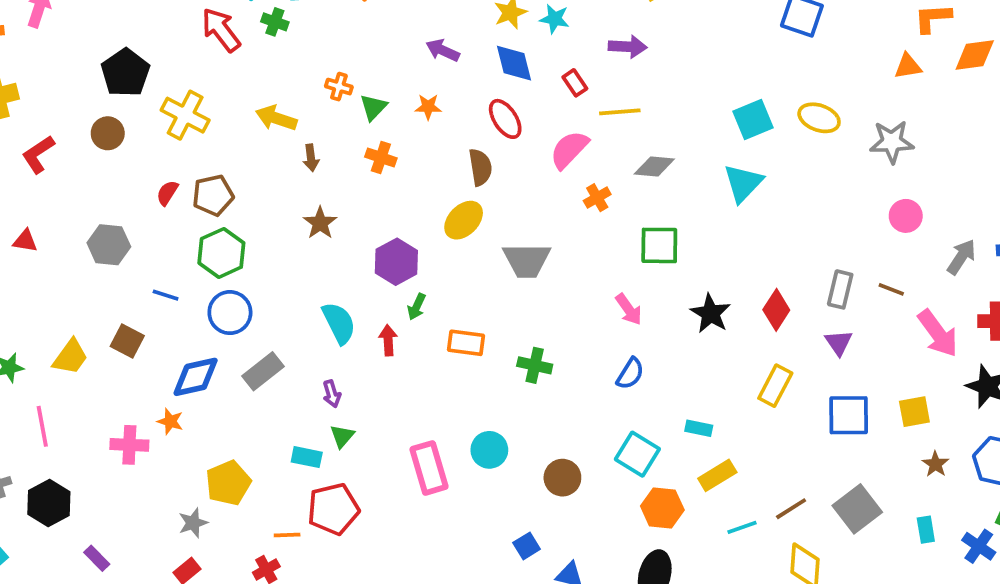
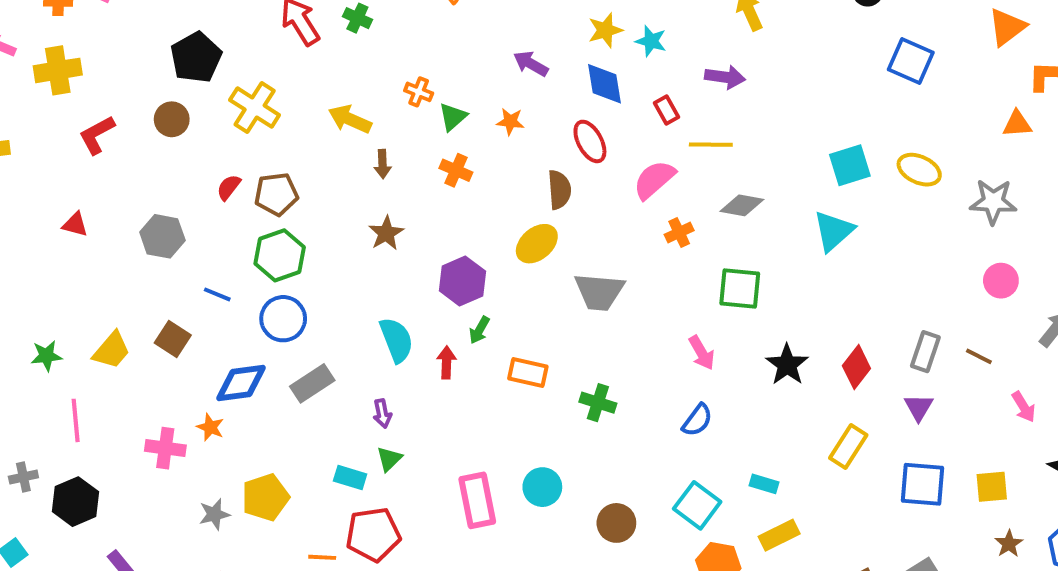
pink arrow: (938, 333) -> (1024, 407), size x0.6
gray star: (193, 523) -> (214, 514), moved

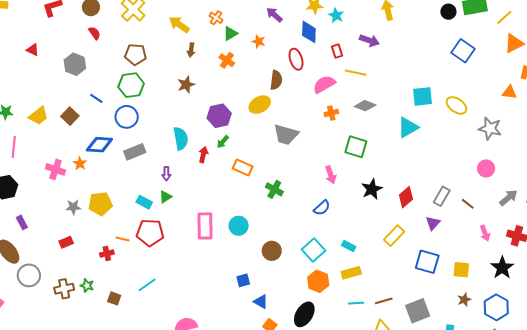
red semicircle: (229, 187) -> (95, 33), moved, turned 96

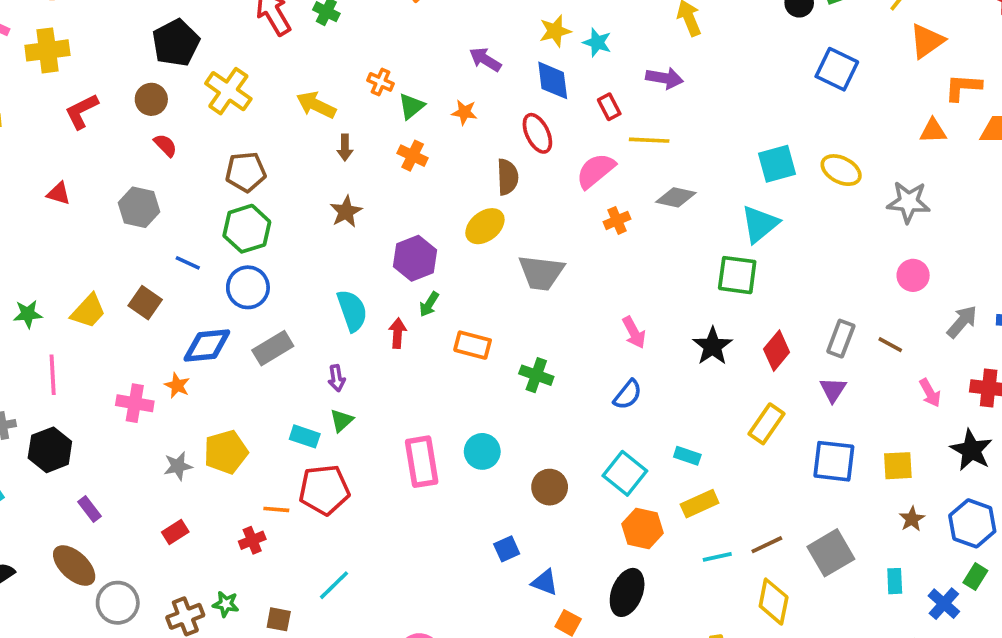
green square: (356, 147) -> (737, 275), moved

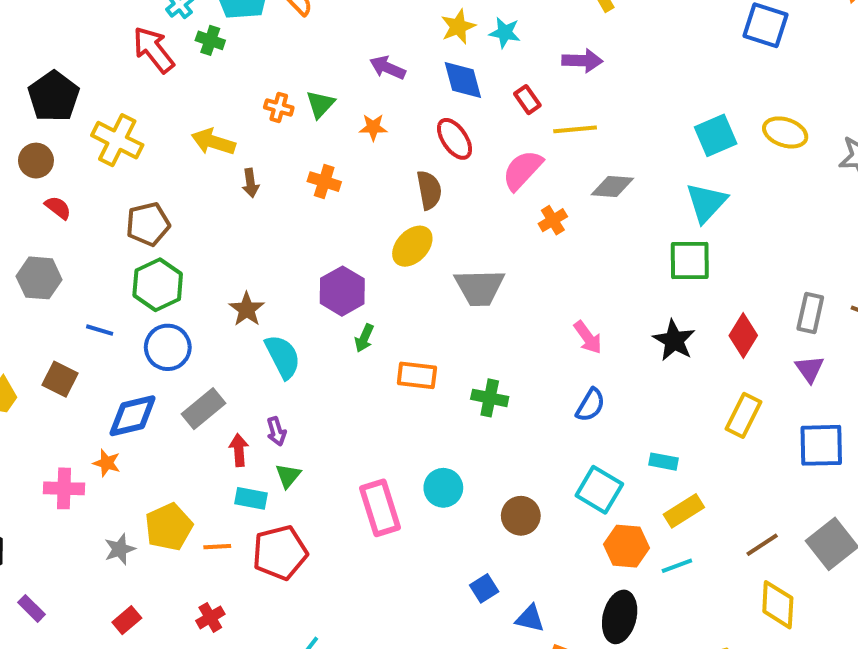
green triangle: (411, 106) -> (320, 104), moved
brown star: (346, 212) -> (247, 309), moved
red arrow: (398, 333) -> (239, 450), moved
orange line: (276, 509) -> (217, 547), moved
cyan line: (717, 557) -> (677, 566), moved

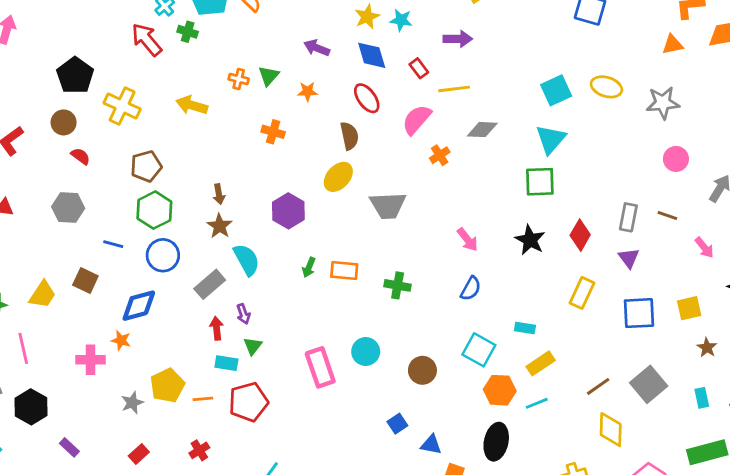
brown arrow: (251, 183) -> (219, 194), moved
green arrow: (364, 338) -> (309, 267), moved
gray rectangle: (204, 409) -> (210, 284), moved

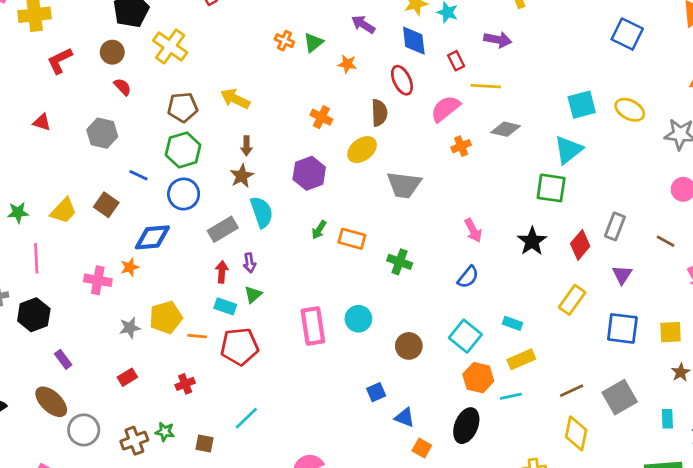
yellow arrow: (192, 105) -> (235, 99), moved
orange cross: (273, 132) -> (321, 117), moved
gray rectangle: (628, 217) -> (615, 226), moved
orange star: (121, 340) -> (130, 267), turned 30

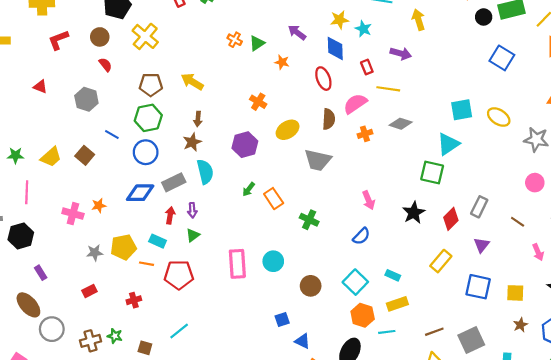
brown semicircle: (379, 113) -> (329, 119), moved
blue diamond: (152, 237) -> (140, 193), moved
orange rectangle: (352, 239) -> (274, 199), turned 36
cyan rectangle: (225, 306) -> (158, 241), moved

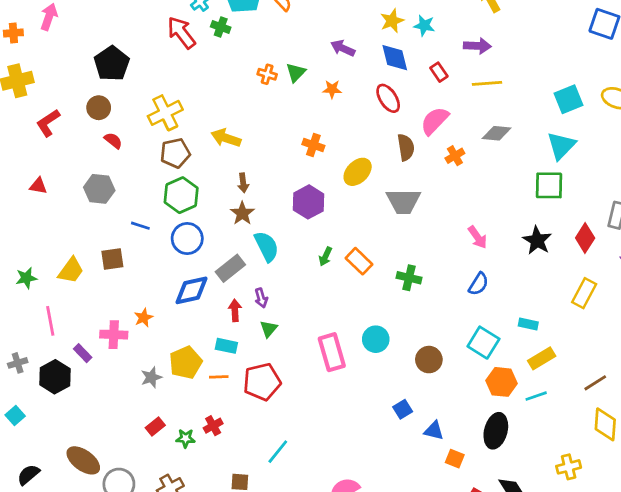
yellow cross: (145, 36) -> (165, 113), moved, turned 36
yellow line: (388, 89) -> (487, 83), moved
brown square: (85, 155) -> (112, 259), turned -36
purple rectangle: (41, 273) -> (83, 353), moved
green star: (115, 336) -> (186, 438), moved

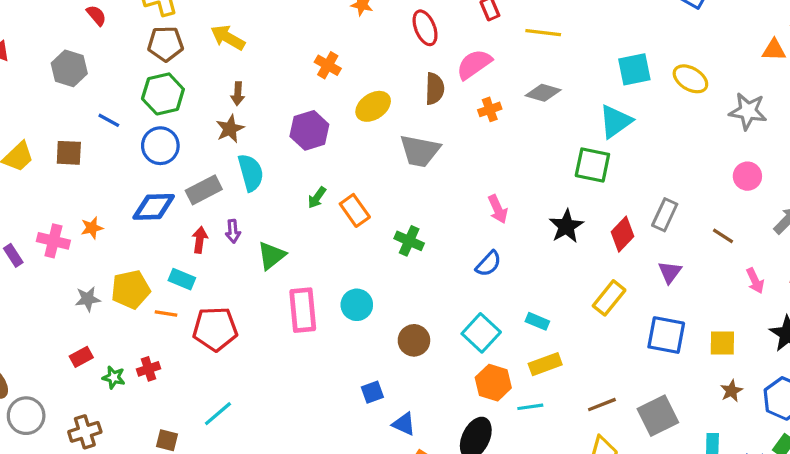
green triangle: (269, 329) -> (271, 256), moved, size x1.4

